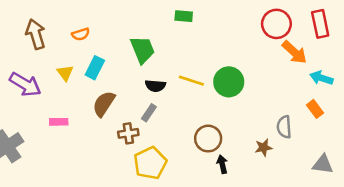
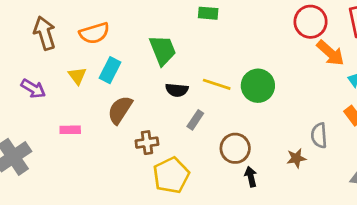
orange semicircle: (81, 34) -> (94, 33), size x1.5
purple arrow: (25, 84) -> (33, 89), size x0.7
gray rectangle: (149, 113) -> (195, 120), moved

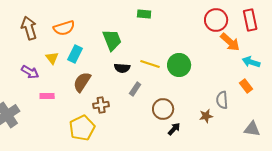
purple arrow: (33, 89) -> (30, 72), moved
yellow pentagon: (171, 175) -> (82, 128), moved
black arrow: (251, 177) -> (174, 129), turned 56

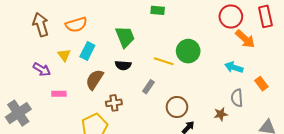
cyan arrow: (251, 62) -> (234, 67), moved
green circle: (179, 65) -> (188, 51), moved
black semicircle: (122, 68) -> (123, 65), moved

